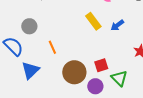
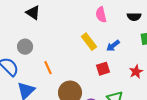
red square: (101, 65) -> (103, 69), moved

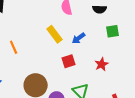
orange line: (48, 68) -> (14, 47), moved

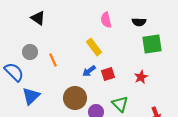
green square: (113, 31) -> (152, 44), size x1.5
blue arrow: (79, 38) -> (89, 71), moved

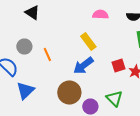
pink semicircle: (106, 20) -> (100, 14), turned 105
blue arrow: (89, 71) -> (83, 66), size x1.5
red square: (108, 74) -> (118, 66), moved

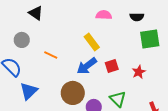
gray circle: (24, 46) -> (22, 40), moved
orange line: (47, 54) -> (51, 55), turned -40
red square: (118, 66) -> (112, 66), moved

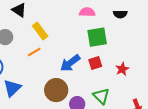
green square: (150, 39) -> (97, 37), moved
yellow rectangle: (92, 42) -> (40, 31), moved
orange line: (51, 55) -> (34, 52), turned -56

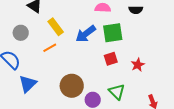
blue arrow: (70, 63) -> (86, 34), moved

